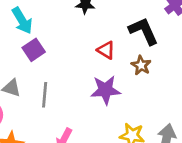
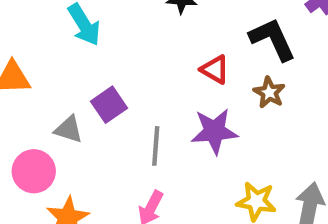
purple square: (34, 50) -> (109, 105), moved
gray line: (45, 95) -> (156, 146), moved

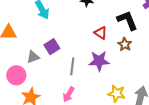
gray triangle: (69, 129) -> (33, 57), turned -40

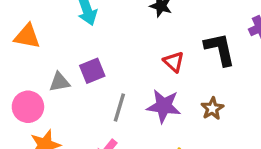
brown star: (125, 44) -> (212, 108), moved

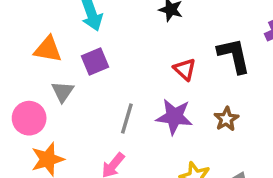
orange triangle: (27, 36) -> (48, 49), moved
purple square: (92, 71) -> (95, 61), moved
gray triangle: (59, 82) -> (63, 92), turned -45

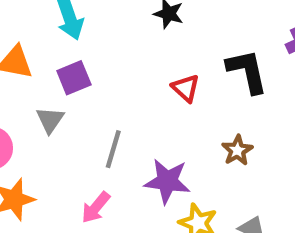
gray triangle: (63, 92) -> (50, 120), moved
purple star: (174, 117) -> (167, 181), moved

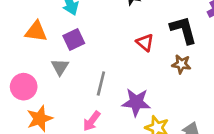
brown star: (237, 150) -> (181, 64), moved, turned -30

